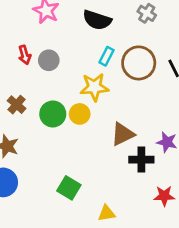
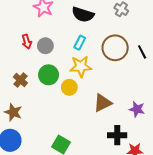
cyan rectangle: (106, 56) -> (80, 43), moved
green circle: (53, 114) -> (49, 75), moved
black cross: (141, 160) -> (117, 135), moved

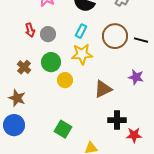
black line: (142, 52) -> (141, 40), turned -48
yellow circle: (69, 87) -> (65, 80), moved
purple star: (137, 109) -> (136, 77), moved

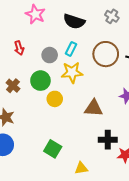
gray circle: (48, 34) -> (50, 55), moved
brown triangle: (103, 89) -> (93, 108), turned 30

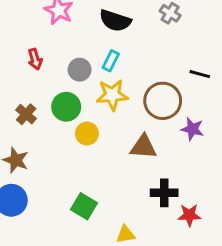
brown circle: (106, 54) -> (163, 101), moved

